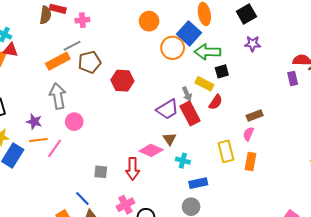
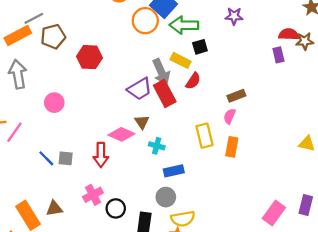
gray arrow: (187, 94) -> (161, 72), size x1.6
pink circle: (74, 122) -> (54, 103), moved
blue line: (82, 199) -> (46, 158), moved

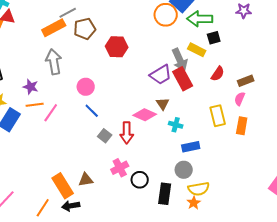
red semicircle: (193, 81) -> (218, 74), moved
blue line: (46, 158) -> (92, 111), moved
gray square: (66, 158) -> (105, 136), moved, turned 32

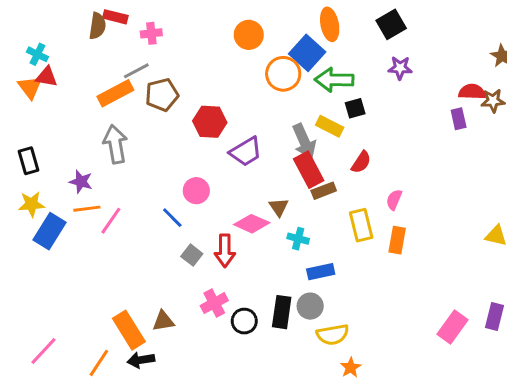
purple trapezoid: (161, 75) -> (246, 152), moved
brown rectangle: (246, 81) -> (324, 191), moved
pink circle: (86, 87) -> (196, 191), moved
black rectangle: (165, 194) -> (282, 312), moved
orange star: (194, 203) -> (351, 367), moved

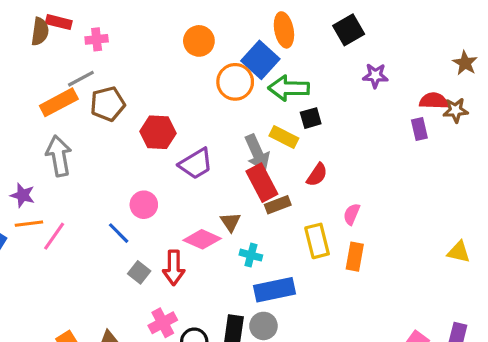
purple star: (400, 68) -> (375, 76), moved
blue rectangle: (321, 272) -> (275, 290), size x1.4

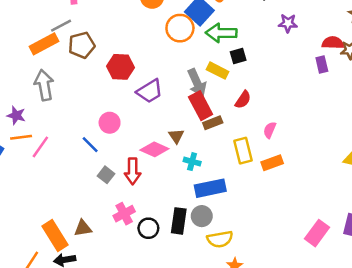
orange rectangle: (355, 257) -> (272, 163), turned 60

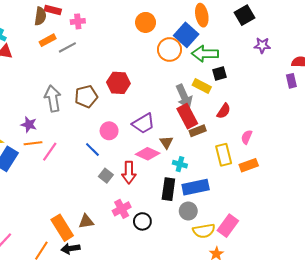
orange rectangle: (44, 44) -> (48, 40), moved, size x0.7
brown pentagon: (82, 45) -> (86, 96), moved
purple trapezoid: (150, 91) -> (143, 123), moved
black rectangle: (179, 221) -> (168, 189), moved
pink rectangle: (317, 233) -> (228, 226), moved

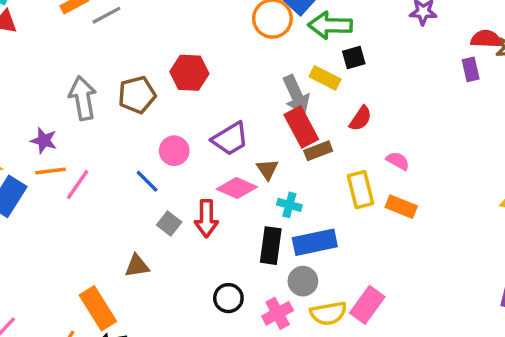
pink semicircle: (247, 137) -> (398, 161), turned 96
orange rectangle: (249, 165) -> (401, 207), turned 42
pink cross: (122, 209) -> (278, 313), moved
brown triangle: (86, 221) -> (137, 266), moved

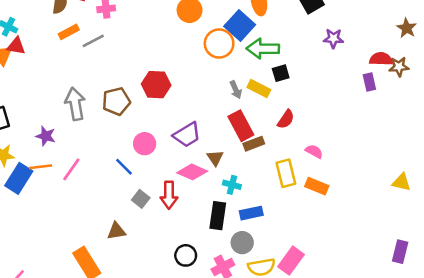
gray arrow: (296, 95) -> (236, 90), moved, size x0.6
orange line: (51, 171) -> (41, 167), moved
blue rectangle: (315, 242) -> (251, 213), size x0.7

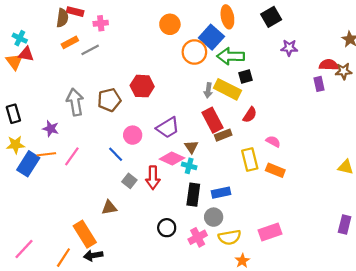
yellow rectangle: (259, 88) -> (227, 89), size x1.4
gray arrow: (236, 90) -> (208, 90), turned 32
cyan cross: (232, 185) -> (189, 166), moved
pink rectangle: (291, 261) -> (270, 232), moved, turned 35

